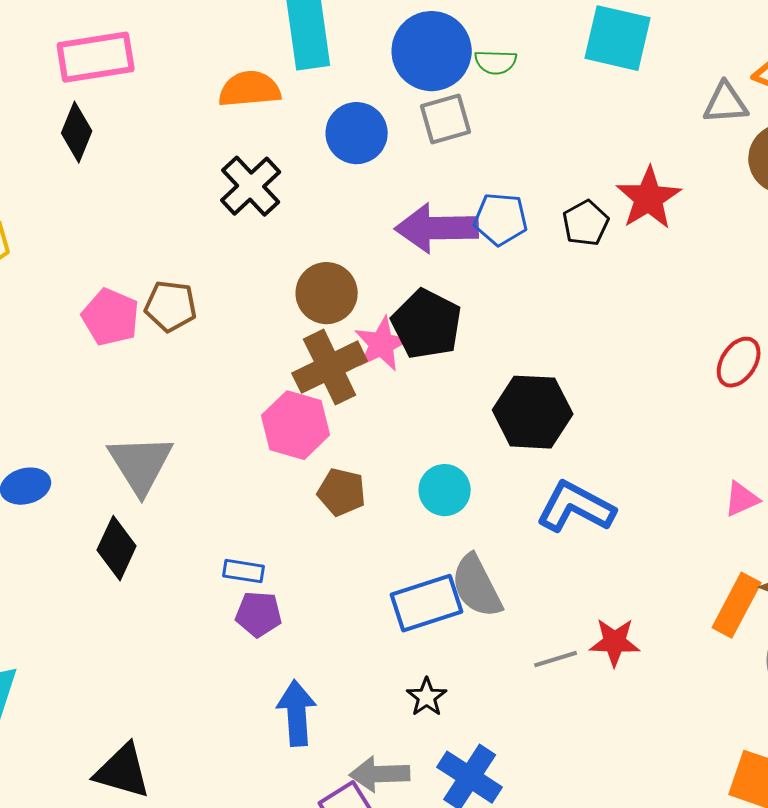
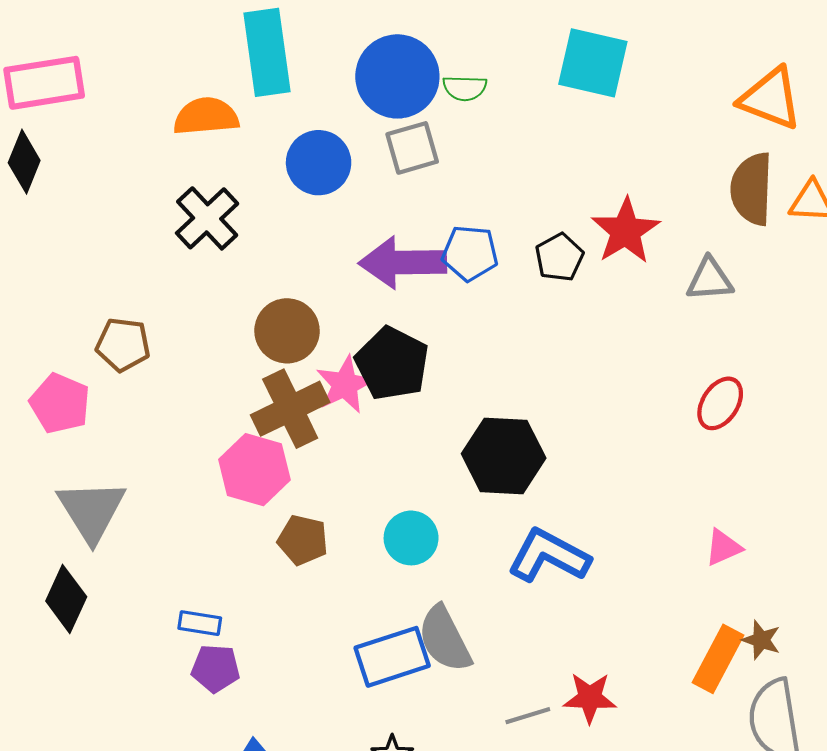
gray triangle: (726, 103) -> (710, 279), moved
pink pentagon: (111, 317) -> (60, 403), moved

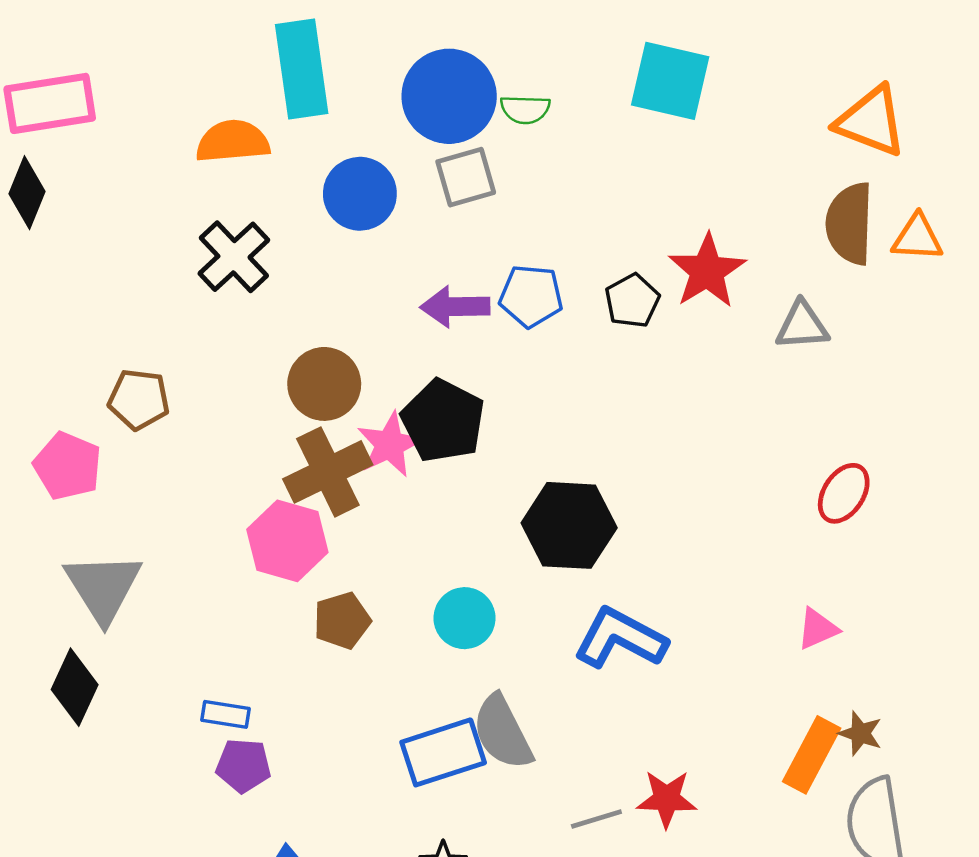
purple arrow: (403, 263) -> (455, 307), size x0.7
red ellipse: (720, 403) -> (844, 493), moved
brown pentagon: (303, 540) -> (342, 620), turned -30

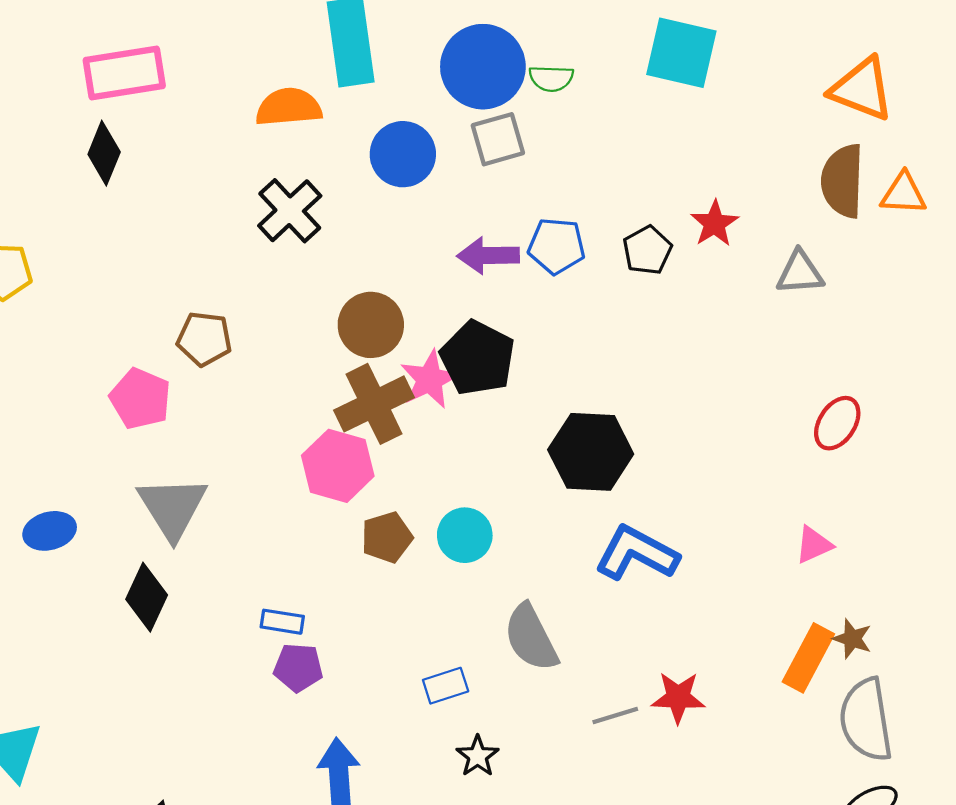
red star: (707, 271) -> (715, 224), size x0.7
cyan circle: (465, 618) -> (465, 535), moved
blue rectangle: (443, 752) -> (446, 686), moved, size x0.6

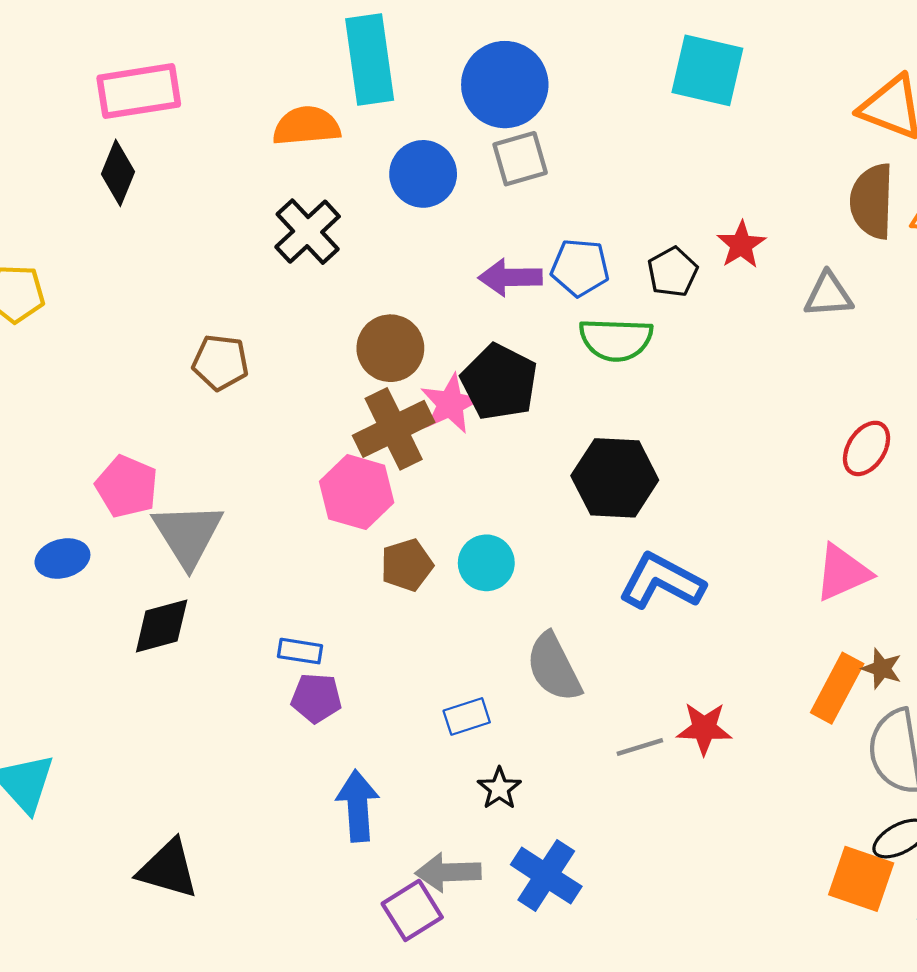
green semicircle: (551, 78) -> (616, 340), moved, size x1.6
pink pentagon: (140, 399) -> (127, 487), moved
pink triangle: (814, 545) -> (843, 573), size x1.5
black diamond: (147, 597) -> (162, 626), turned 50

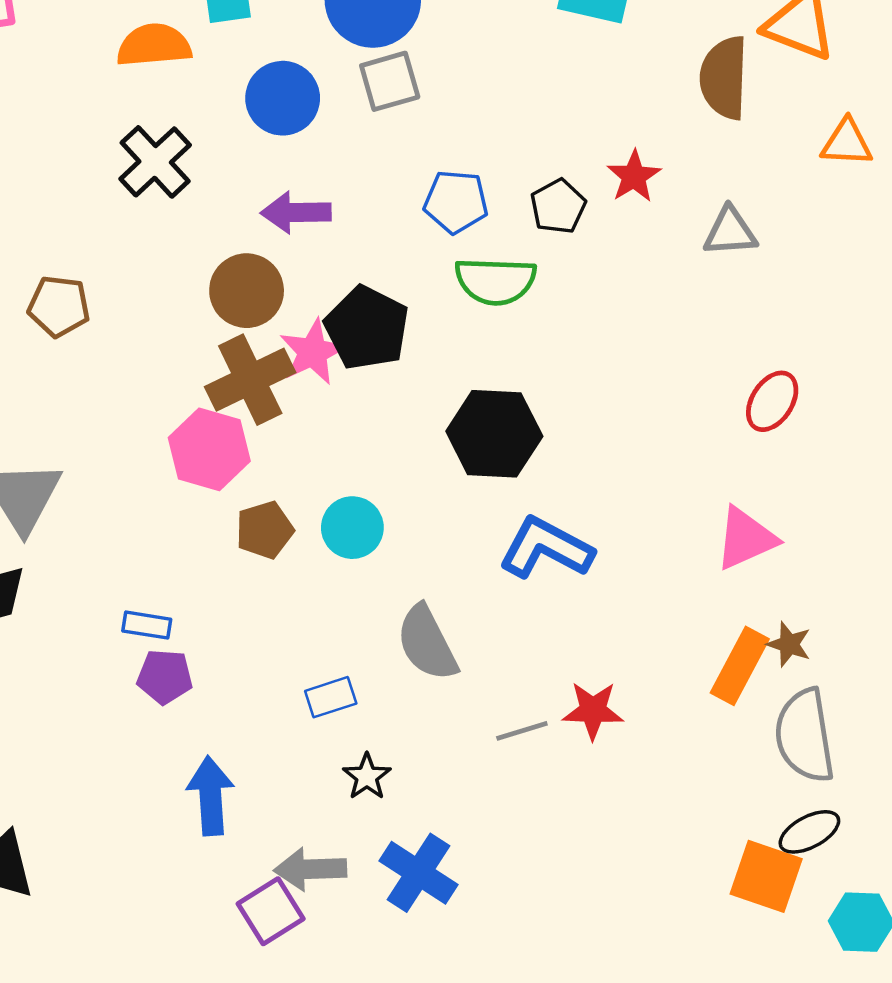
brown semicircle: (872, 201) -> (724, 78), moved
purple arrow: (510, 277) -> (296, 212), moved

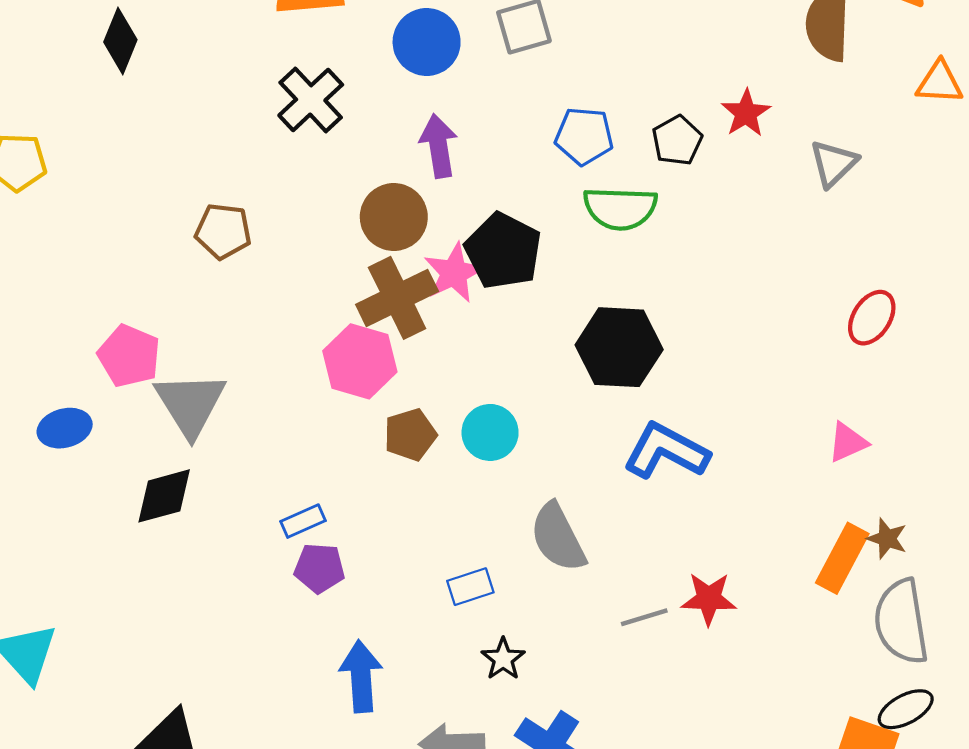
purple arrow: (296, 212) -> (439, 146), turned 82
gray triangle: (730, 232) -> (833, 163), turned -40
pink triangle: (746, 538) -> (848, 442), size x0.7
blue rectangle: (147, 625) -> (303, 521), turned -33

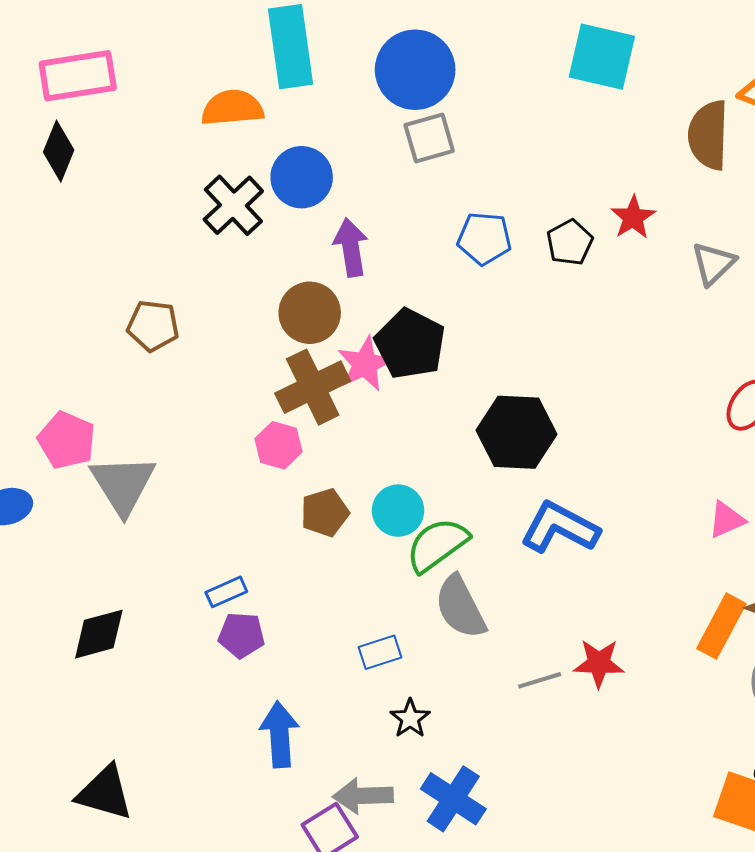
blue circle: (427, 42) -> (302, 177), moved
green semicircle: (620, 208) -> (437, 545), moved, turned 142
pink hexagon: (360, 361) -> (279, 445), size x0.7
black diamond: (164, 496) -> (99, 634), moved

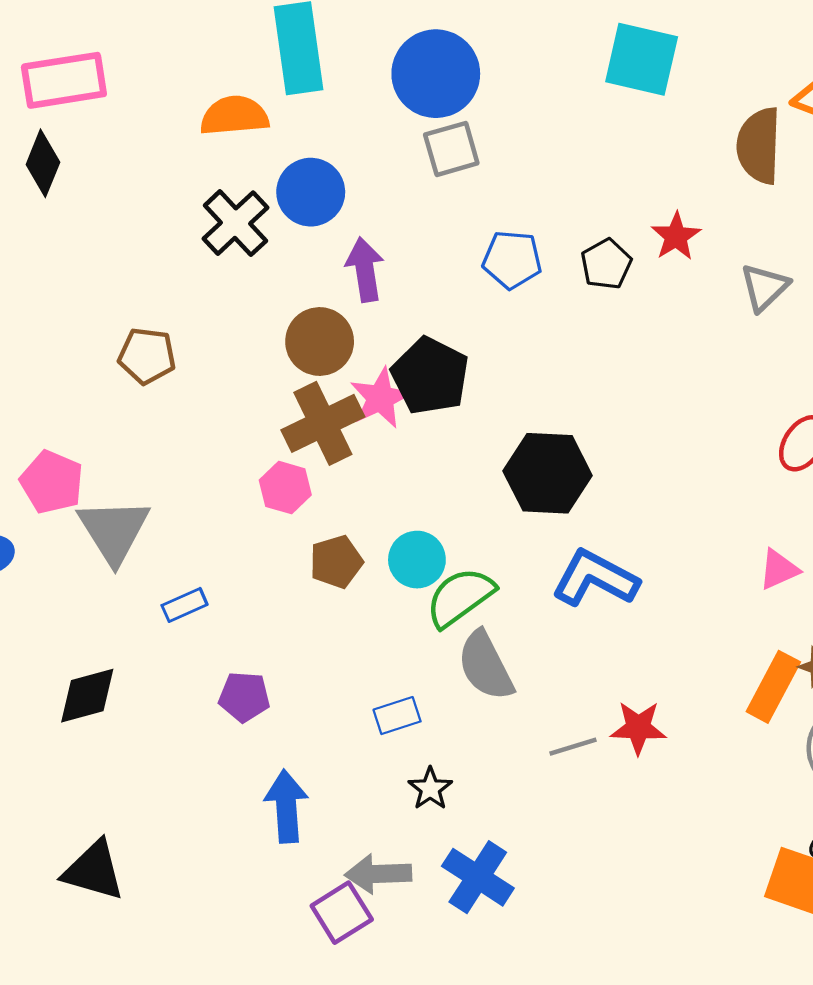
blue rectangle: (226, 592) -> (185, 605), moved

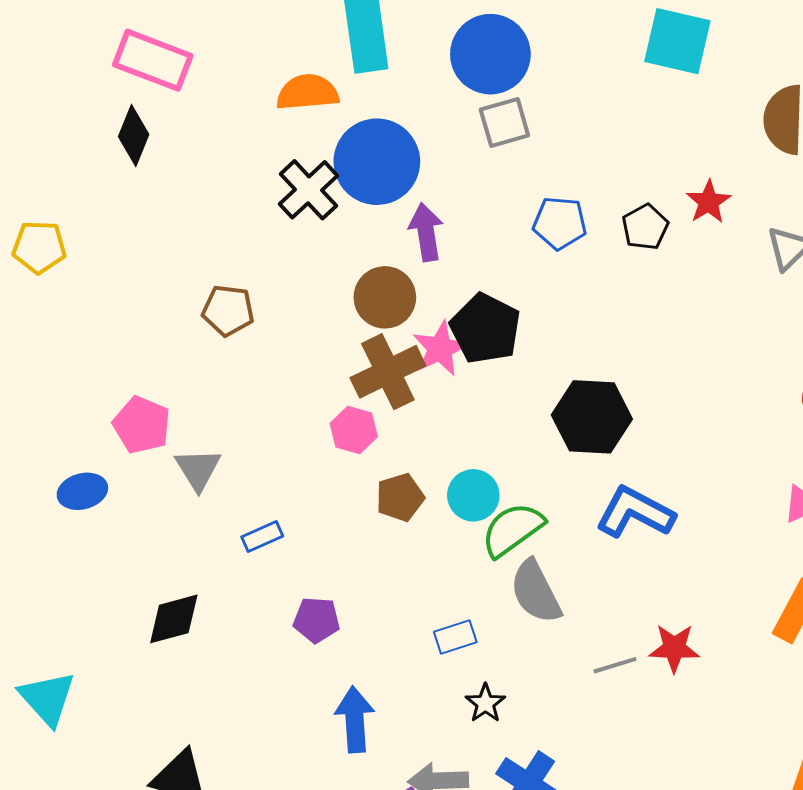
pink rectangle: (64, 80) -> (153, 60), turned 30
blue circle: (311, 192) -> (377, 162), size x1.4
gray triangle: (114, 531) -> (198, 469), size x0.7

